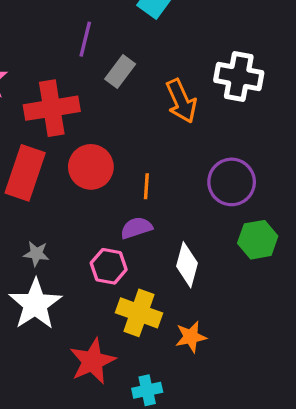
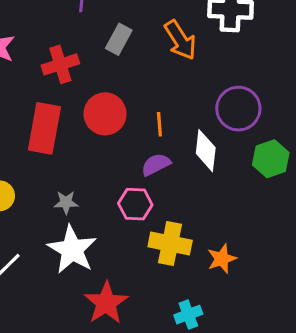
gray rectangle: (120, 71) -> (119, 39), moved
red cross: (52, 108) -> (60, 64), size x0.7
white diamond: (187, 265) -> (206, 151), moved
red star: (93, 361) -> (106, 303), moved

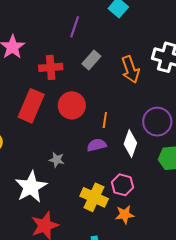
gray star: (66, 202) -> (57, 160), moved
pink hexagon: (135, 204) -> (122, 185), moved

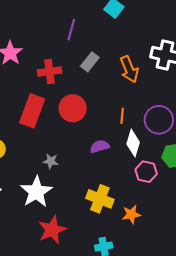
orange line: (105, 120) -> (122, 116), moved
gray star: (57, 160) -> (51, 161), moved
pink hexagon: (122, 185) -> (146, 172), moved

